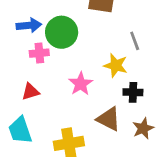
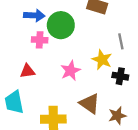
black cross: (133, 92) -> (120, 76), moved

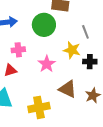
green circle: (61, 25) -> (44, 25), moved
pink cross: (40, 40) -> (18, 50), moved

